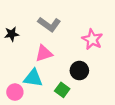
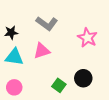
black circle: (79, 71) -> (83, 78), moved
cyan triangle: (33, 78) -> (14, 57), moved

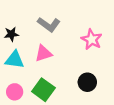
green square: (59, 85) -> (43, 90), moved, size x1.5

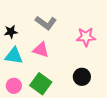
pink star: (92, 39) -> (86, 37), turned -30
pink triangle: (43, 53) -> (41, 50), turned 36

